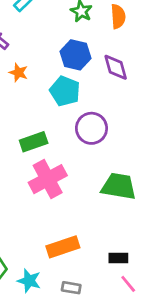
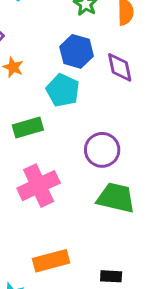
purple circle: (91, 128) -> (102, 150), moved
green rectangle: (34, 142) -> (28, 127), moved

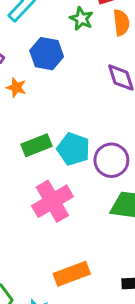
blue hexagon: (77, 51) -> (47, 54), moved
cyan pentagon: (63, 90) -> (73, 149), moved

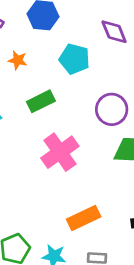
orange star: (16, 88) -> (18, 60), moved
cyan pentagon: (73, 149) -> (74, 59), moved

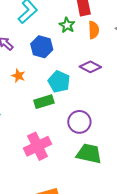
purple diamond: (114, 32) -> (90, 67), turned -50
green rectangle: (41, 101) -> (44, 102), moved

